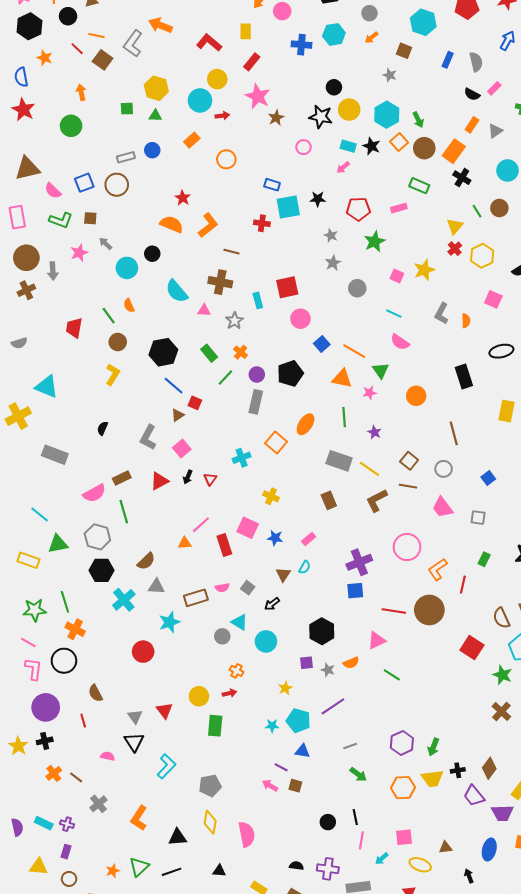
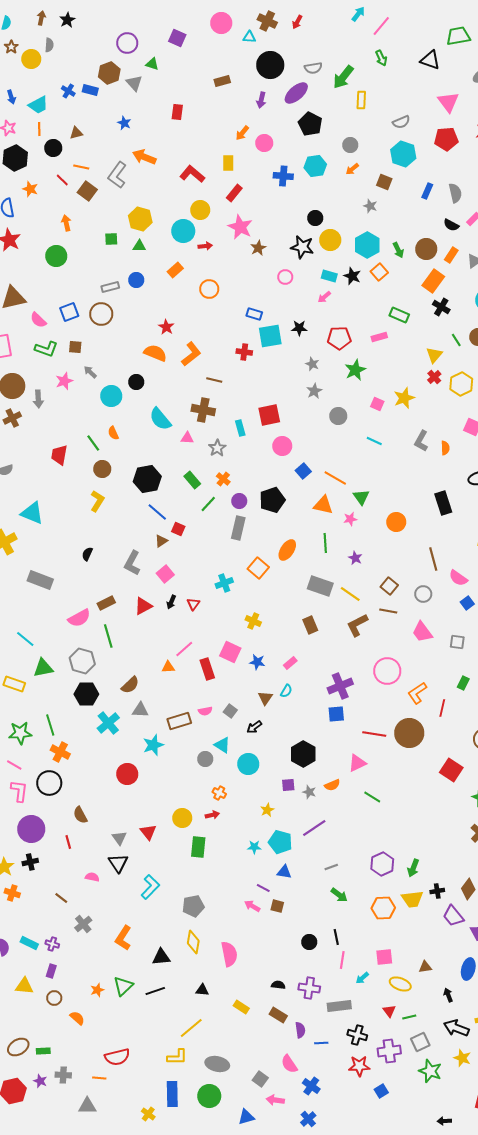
brown circle: (424, 148) -> (426, 249), moved
pink semicircle: (400, 342) -> (458, 578), moved
orange cross: (54, 773) -> (12, 893), moved, turned -35

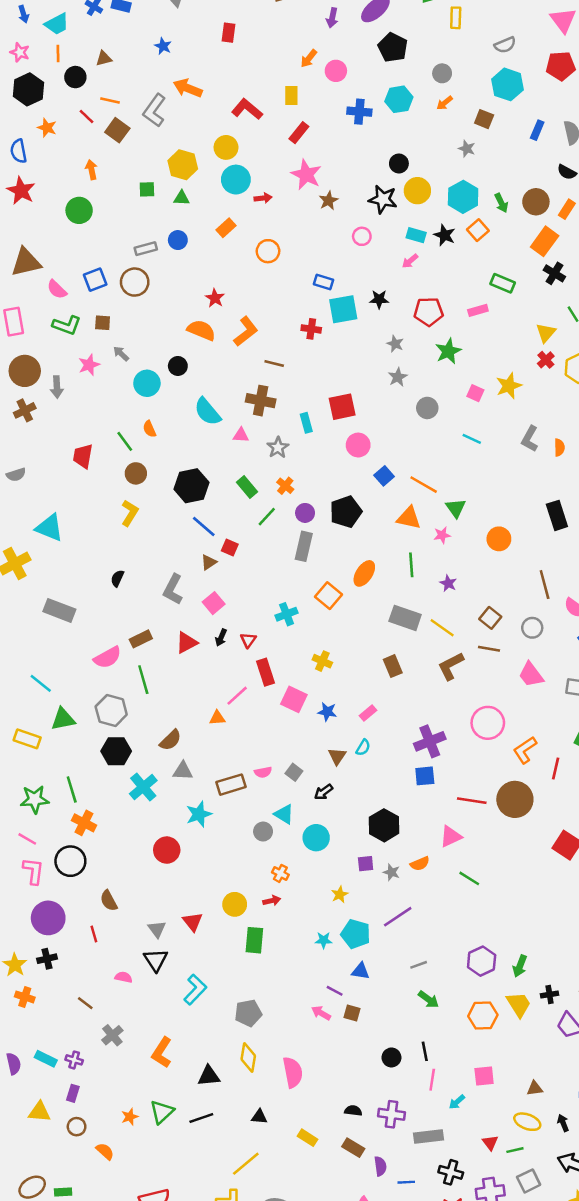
yellow circle: (200, 210) -> (226, 147), moved
red rectangle: (207, 669) -> (266, 672), moved
yellow trapezoid: (412, 899) -> (519, 1004), turned -115
yellow ellipse: (400, 984) -> (527, 1122), moved

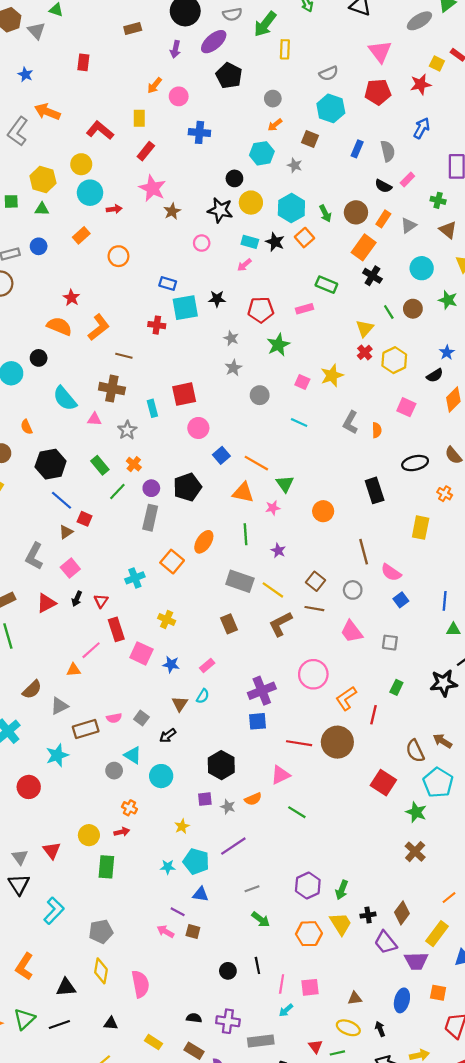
cyan hexagon: (399, 99) -> (262, 153), moved
orange semicircle: (149, 429) -> (27, 427), moved
gray triangle: (183, 771) -> (59, 706), moved, turned -30
pink line: (432, 1080) -> (282, 984), moved

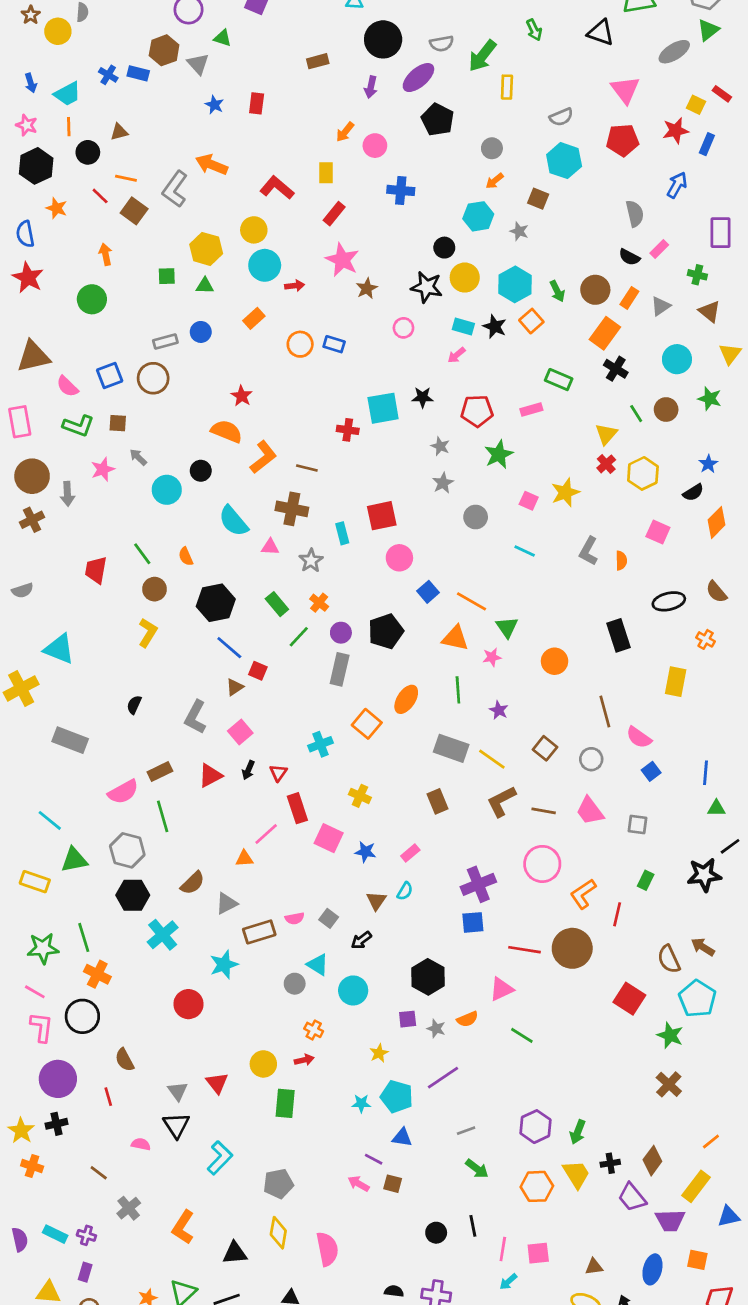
blue star: (25, 74) -> (214, 105), moved
blue rectangle: (357, 149) -> (707, 144), moved
blue rectangle: (168, 284) -> (334, 344), moved
orange L-shape: (99, 327) -> (263, 457), moved
brown line: (314, 609) -> (544, 811), moved

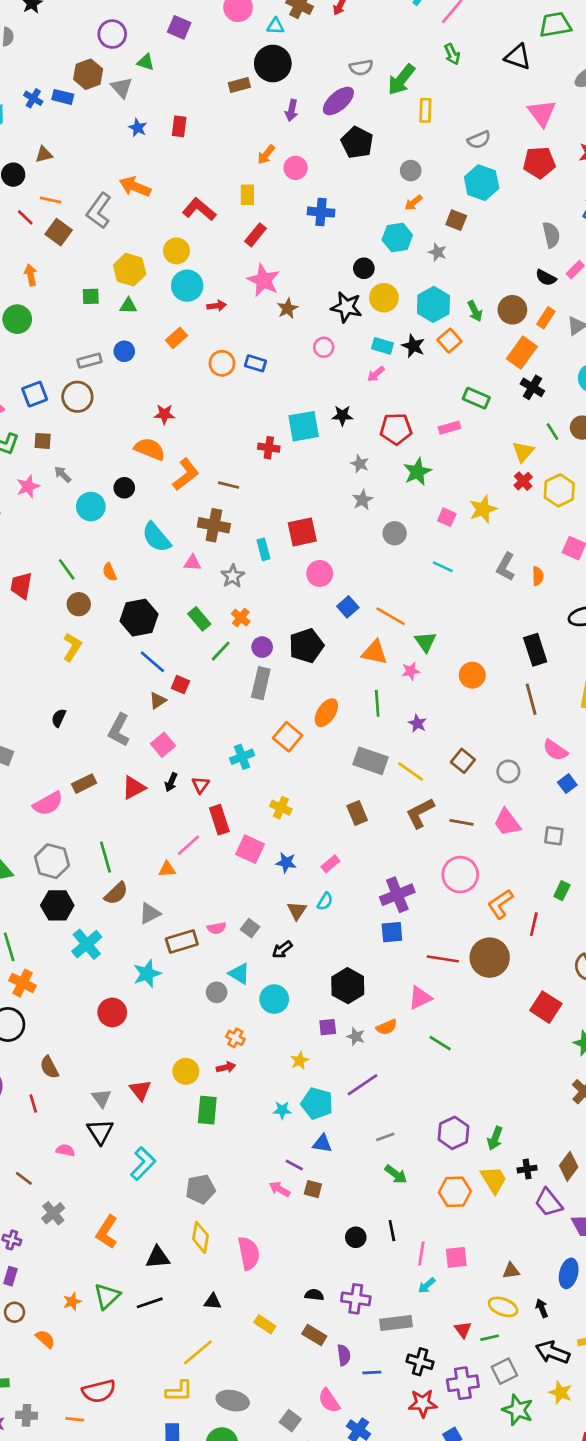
black circle: (383, 39) -> (273, 64), moved
red star: (242, 396) -> (164, 414), turned -30
brown line: (605, 712) -> (531, 699), moved
green line: (163, 816) -> (106, 857), moved

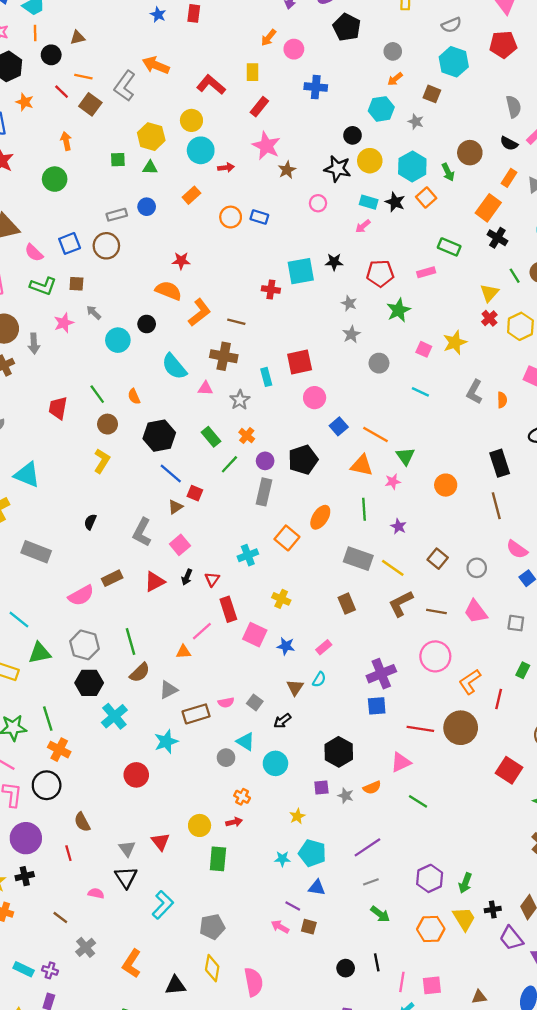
brown circle: (512, 310) -> (470, 153), moved
purple line: (362, 1085) -> (367, 847), moved

